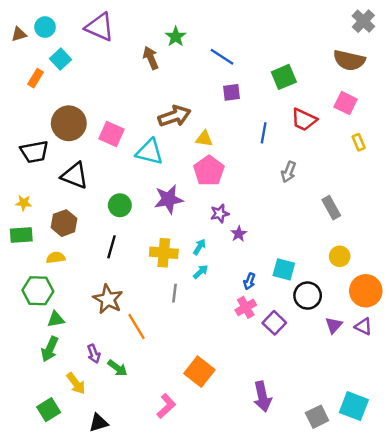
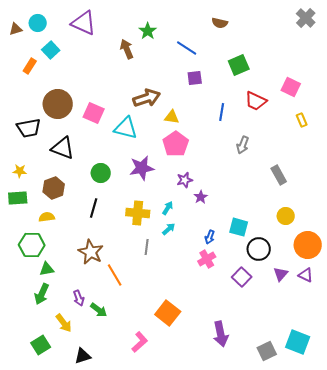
brown semicircle: (349, 60) -> (220, 23), moved, size x0.6
purple square: (274, 323) -> (242, 277), moved

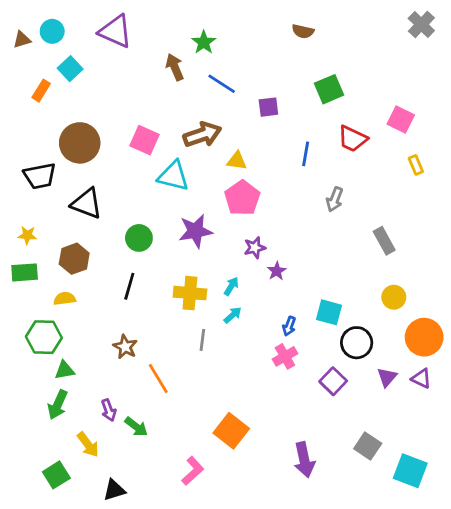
blue line: (187, 48) -> (222, 84), moved
pink square: (94, 113) -> (144, 140), moved
brown star: (91, 252) -> (125, 347), size x0.7
gray square: (267, 351) -> (368, 446), moved, turned -30

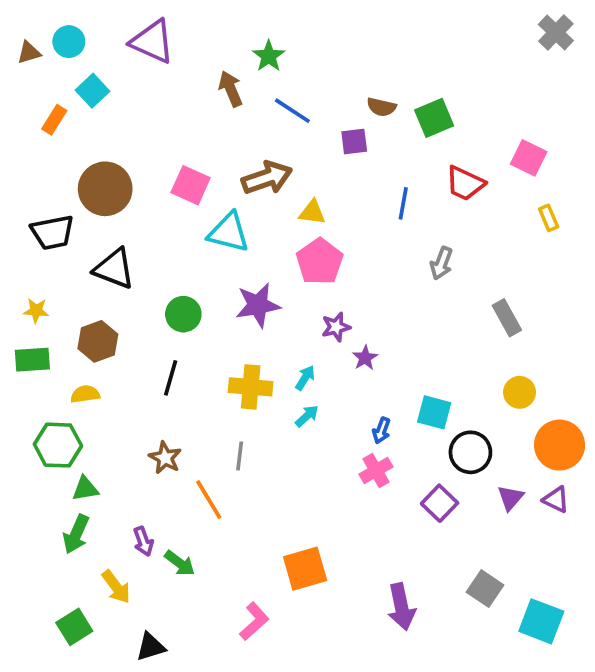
brown semicircle: (303, 31) -> (381, 107), moved
gray line: (202, 340) -> (240, 456), moved
orange square: (231, 431) -> (305, 569), turned 36

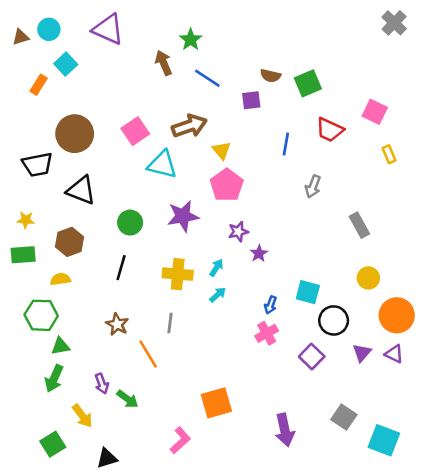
pink square: (191, 185) -> (135, 131), turned 32
yellow triangle: (312, 212) -> (222, 150), turned 42

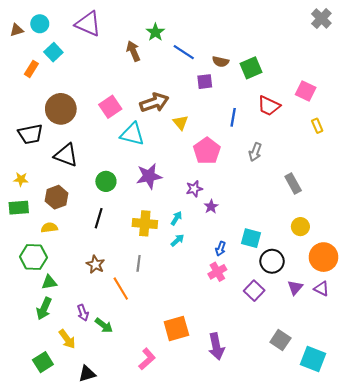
blue line: (207, 78) -> (184, 52), moved
pink pentagon: (227, 185) -> (207, 151), moved
purple arrow: (285, 430) -> (216, 346), moved

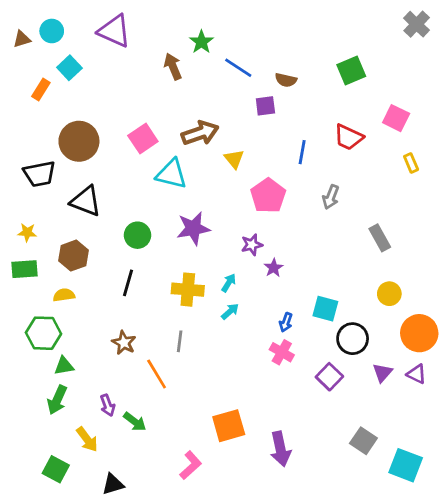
green square: (251, 68) -> (351, 70), moved
pink cross: (217, 272) -> (282, 352), turned -30
green square: (43, 362) -> (56, 469), turned -30

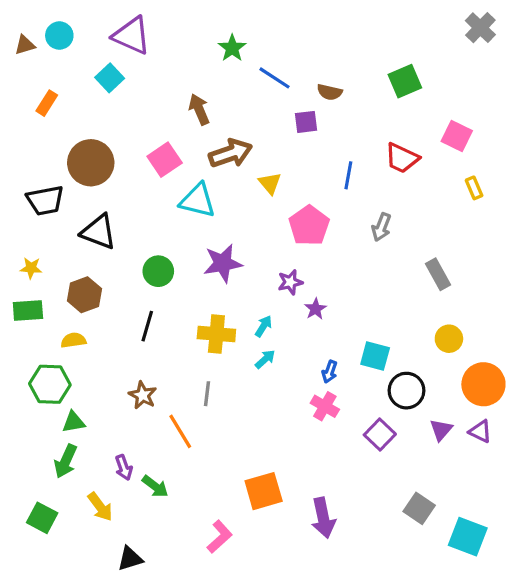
brown arrow: (173, 66) -> (199, 109), moved
cyan square: (69, 68) -> (110, 78), moved
green square: (56, 469) -> (42, 518), moved

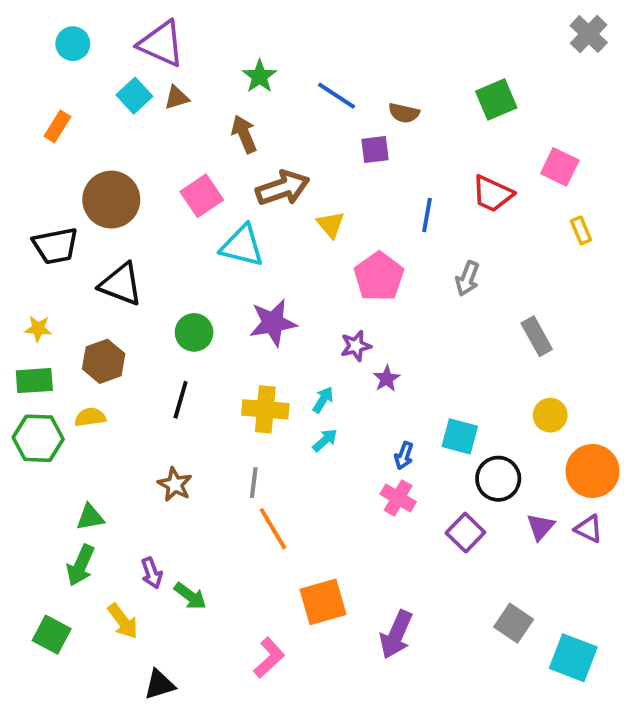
brown triangle: (25, 45) -> (177, 98), moved
green star: (232, 48) -> (260, 76), moved
green hexagon: (50, 384) -> (38, 438), moved
orange line: (180, 431) -> (273, 529), moved
purple arrow: (323, 518) -> (396, 635), turned 36

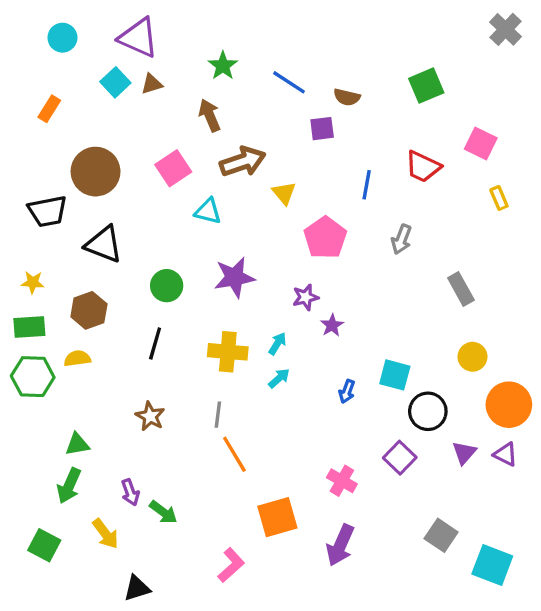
cyan triangle: (242, 246) -> (208, 211), size x0.7
pink cross: (398, 498) -> (342, 481), moved

